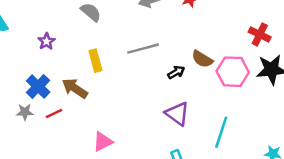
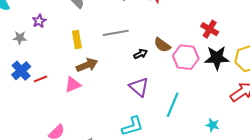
blue cross: (38, 86) -> (21, 71), moved
brown arrow: (75, 88) -> (87, 65), moved, turned 120
gray star: (25, 112) -> (20, 38), moved
pink triangle: (103, 142) -> (73, 85), moved

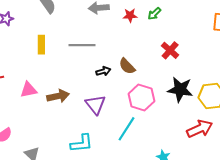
red cross: (210, 29) -> (170, 50), moved
pink hexagon: (186, 57) -> (141, 98), moved
brown arrow: (87, 65) -> (58, 96), moved

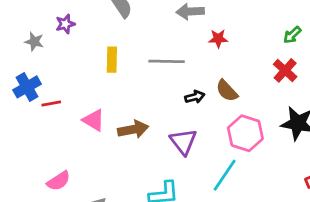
green arrow: (154, 14) -> (292, 35), moved
red star: (130, 15) -> (218, 39), moved
pink triangle: (29, 90) -> (94, 120), turned 42

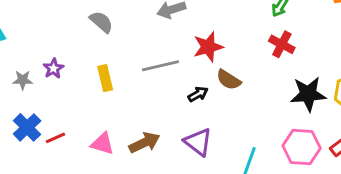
purple star: (65, 24) -> (53, 68), moved
red star: (218, 39) -> (208, 47), moved, size x1.5
pink hexagon: (245, 133) -> (302, 147), moved

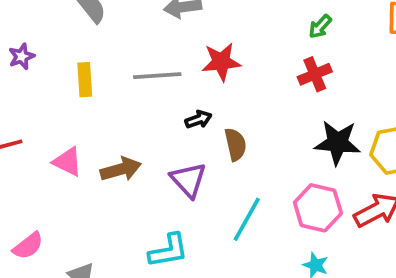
red cross: (282, 44) -> (315, 74), turned 30
brown semicircle: (229, 80) -> (236, 144), moved, turned -145

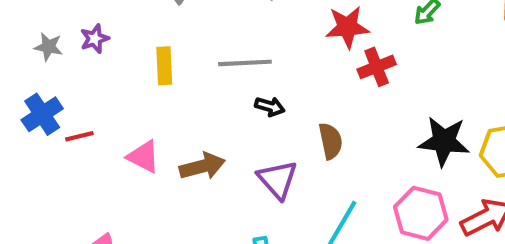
red star: (221, 62) -> (347, 27), moved
red cross: (315, 74) -> (377, 67), moved
black arrow: (198, 119) -> (270, 107), moved, turned 35

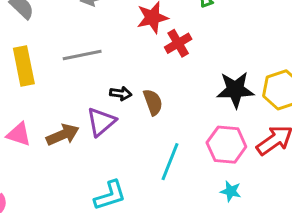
yellow rectangle: (164, 66) -> (24, 66), size x1.4
black arrow: (270, 107) -> (121, 93), moved
purple triangle: (277, 179) -> (101, 122), moved, turned 40

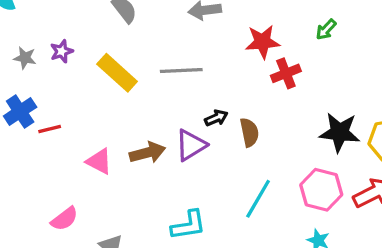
yellow rectangle: (24, 66) -> (117, 73), turned -45
black arrow: (121, 93) -> (216, 118), turned -40
pink triangle: (19, 134) -> (99, 161), moved

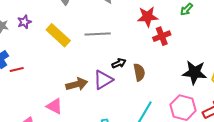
pink triangle: (99, 161) -> (54, 106), moved

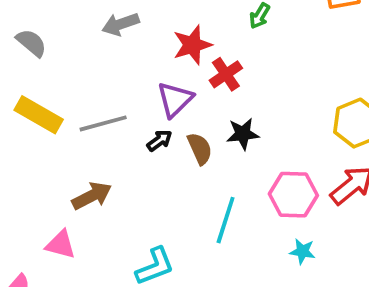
gray line: (98, 34) -> (103, 123), moved
black star: (194, 73) -> (243, 134), moved, size x0.7
purple triangle: (103, 80) -> (175, 99), moved

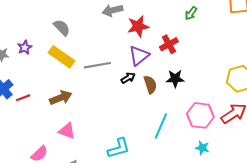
gray semicircle: (31, 43) -> (62, 28), moved
red star: (192, 45) -> (138, 26), moved
brown arrow: (92, 196) -> (61, 98), moved

